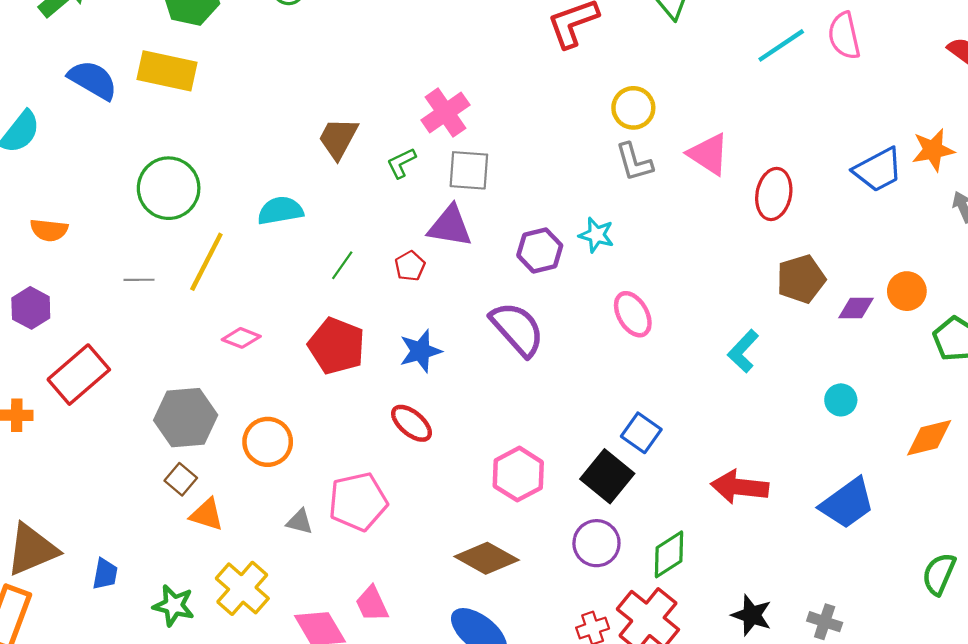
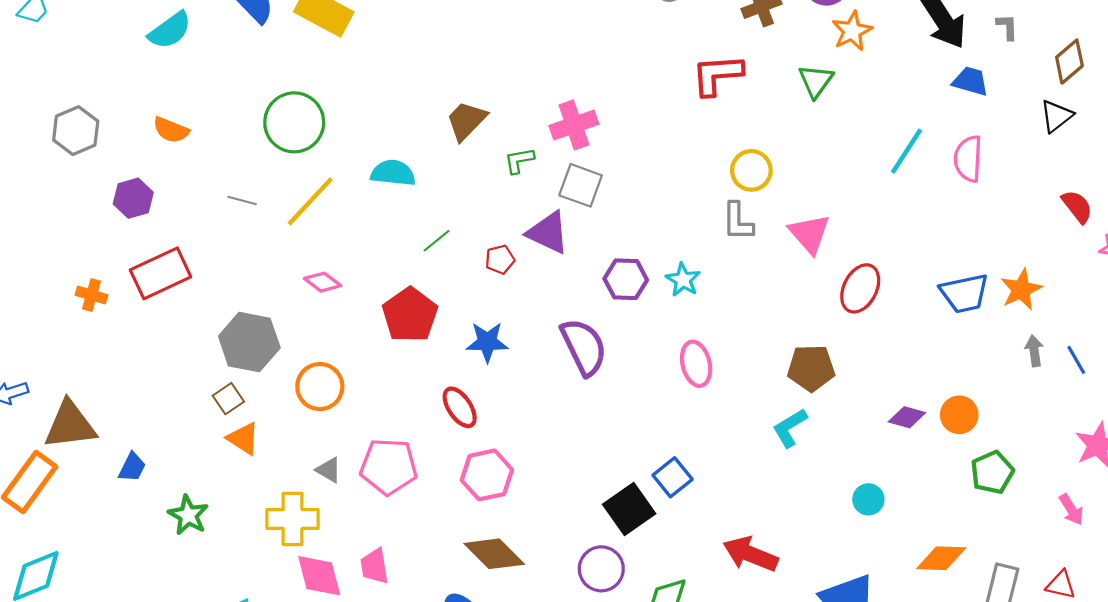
cyan line: (781, 45) -> (907, 151), turned -39
orange star: (933, 150) -> (1021, 289), turned -30
brown pentagon: (801, 279) -> (811, 368), moved
pink hexagon: (518, 474) -> (487, 475), moved
yellow cross: (242, 588) -> (293, 519), moved, turned 33

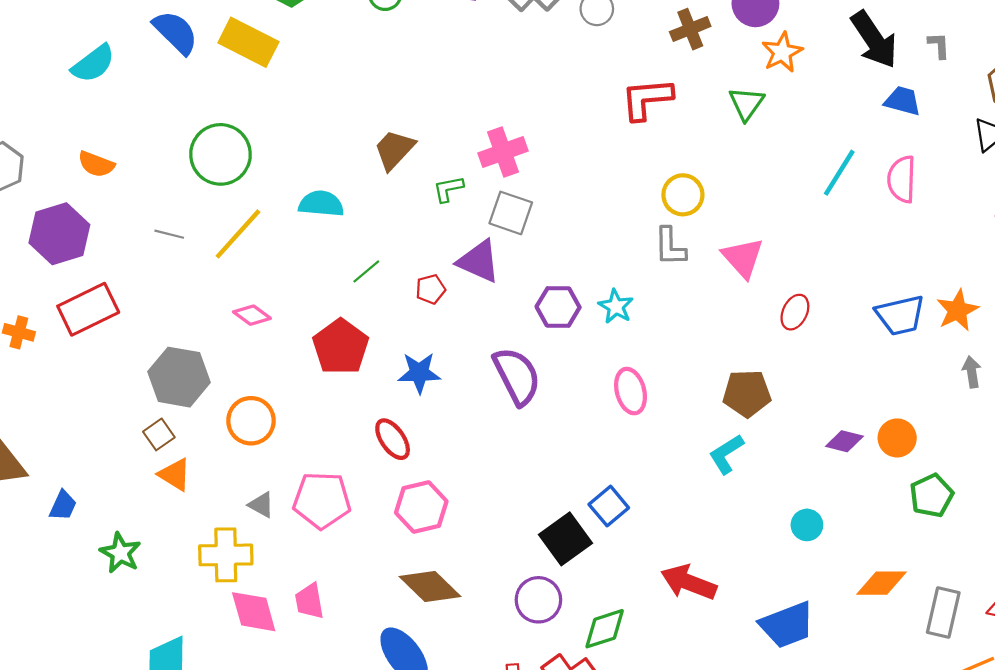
purple hexagon: (133, 198) -> (59, 234), size x1.5
red ellipse: (860, 288) -> (795, 312), size x0.7

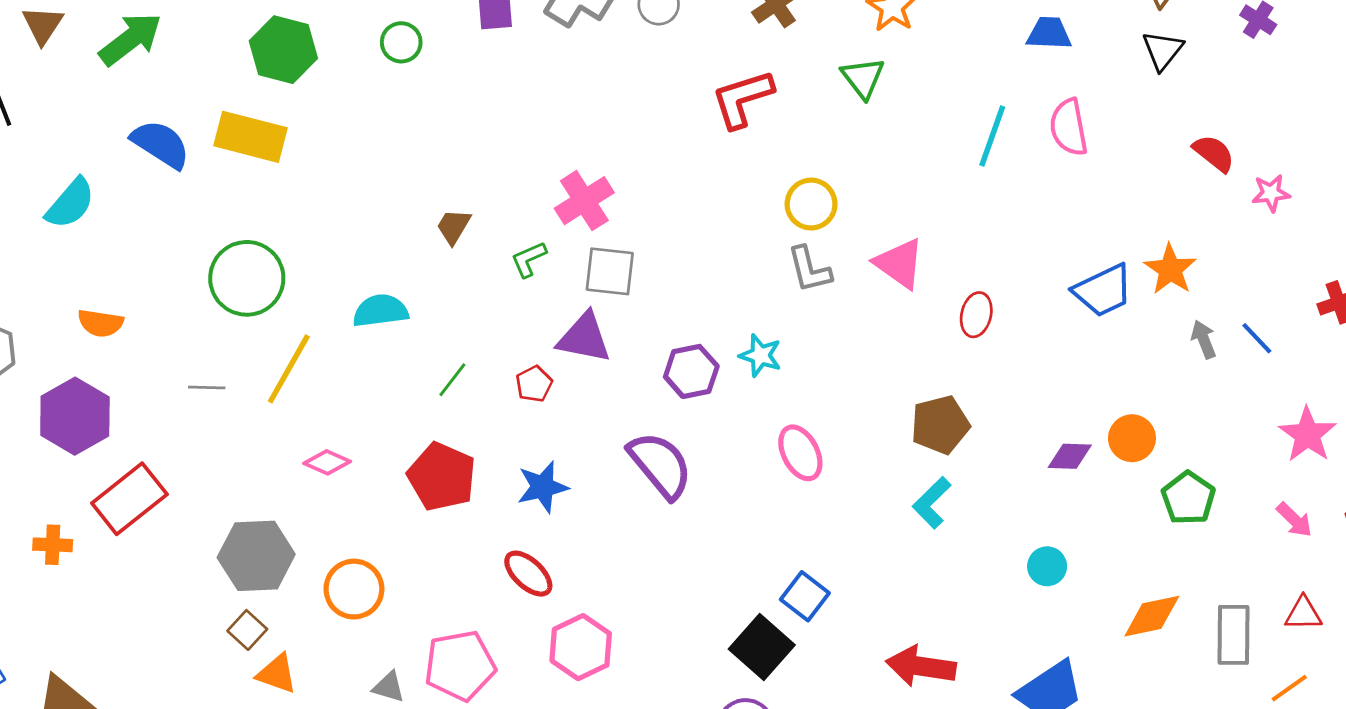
brown trapezoid: (394, 150) -> (454, 226), size x0.7

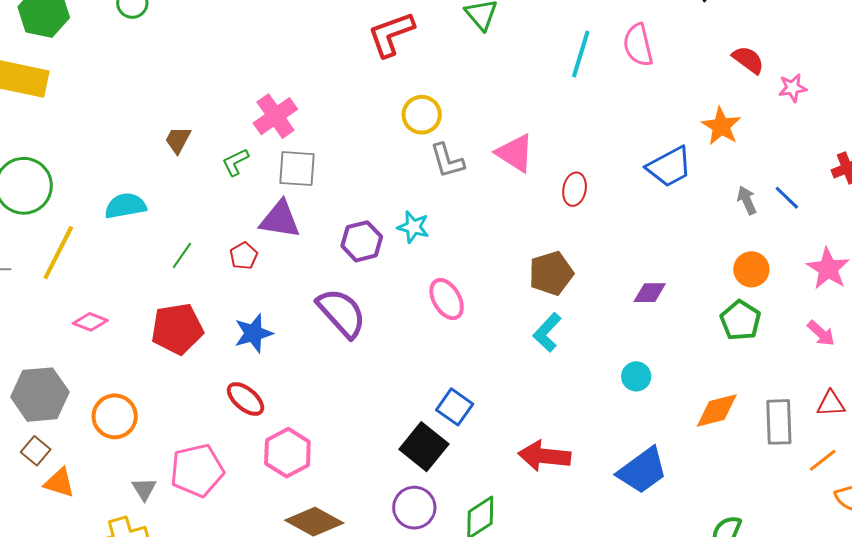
yellow circle: (811, 204) -> (422, 115), moved
orange star: (1170, 269) -> (721, 126), moved
orange circle: (1132, 438) -> (751, 269), moved
red pentagon: (442, 477) -> (177, 329), turned -30
gray triangle: (389, 687) -> (144, 489), turned 44

